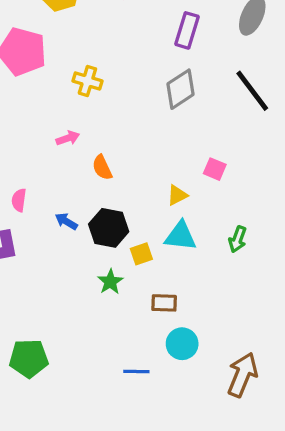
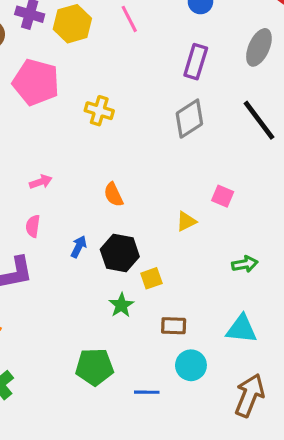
pink arrow: (68, 138) -> (41, 182), moved
blue arrow: (66, 221) -> (79, 247), turned 85
cyan triangle: (180, 236) -> (242, 329), moved
green arrow: (238, 239) -> (245, 264), turned -120
green pentagon: (29, 358) -> (94, 367), moved

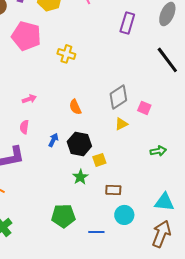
gray diamond: (189, 119) -> (118, 97), moved
cyan triangle: (242, 329) -> (164, 202), moved

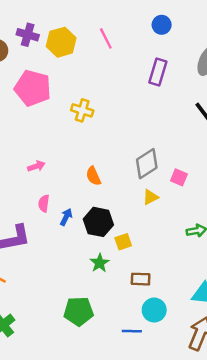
pink semicircle: (24, 127) -> (44, 203), moved
blue line: (96, 232) -> (132, 331), moved

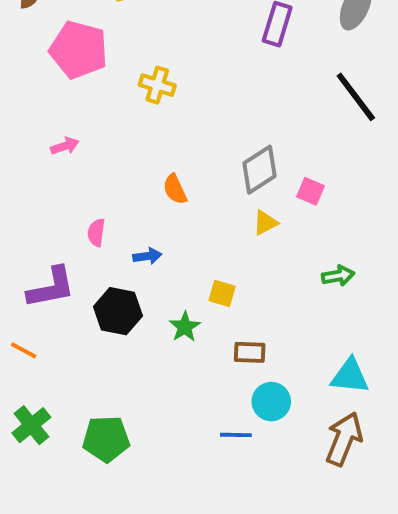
pink arrow: (36, 166) -> (65, 146), moved
blue arrow: (66, 217) -> (147, 256), moved, turned 56
black hexagon: (98, 222) -> (118, 311), moved
yellow square: (123, 242) -> (222, 293), turned 35
green pentagon: (79, 311) -> (106, 439), moved

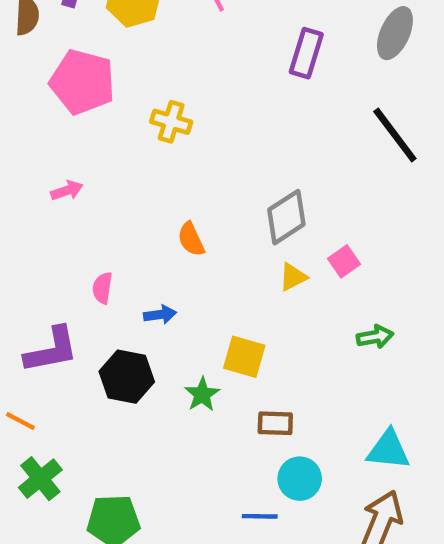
pink square: (311, 191) -> (344, 261), moved, turned 32
yellow square: (222, 293) -> (244, 357), size x1.4
green cross: (31, 425) -> (40, 479), moved

